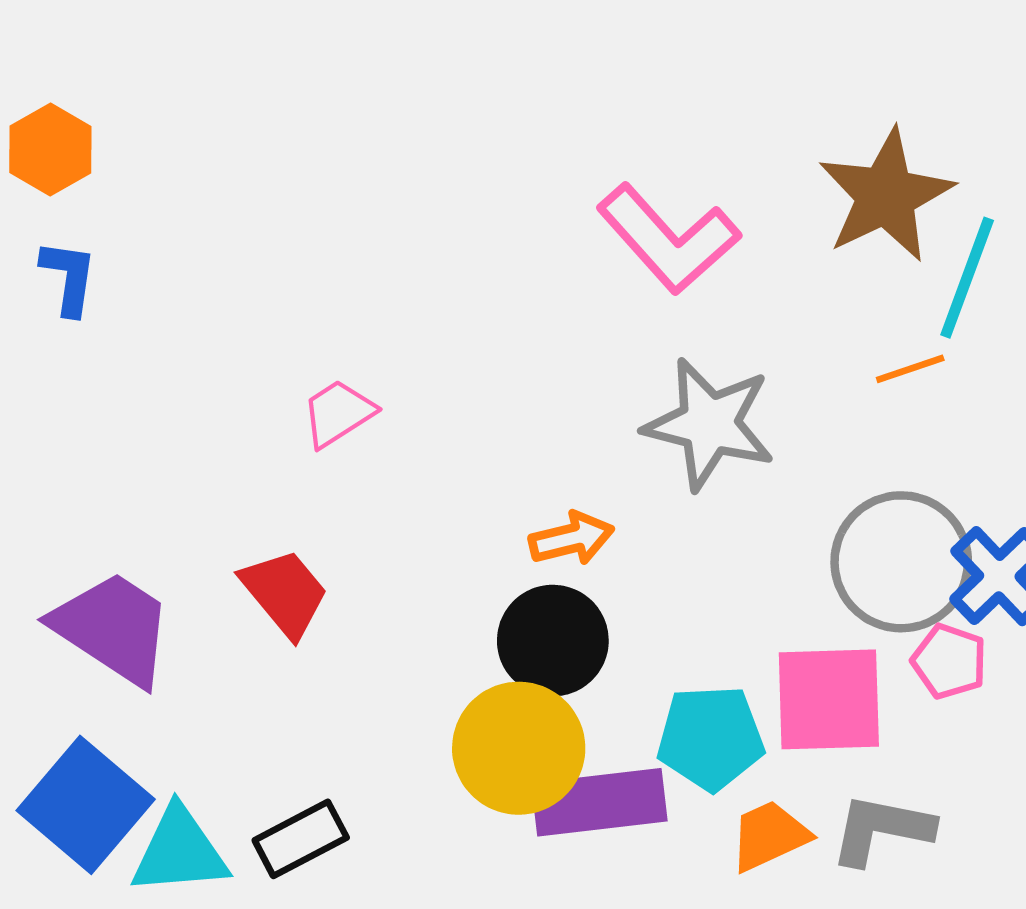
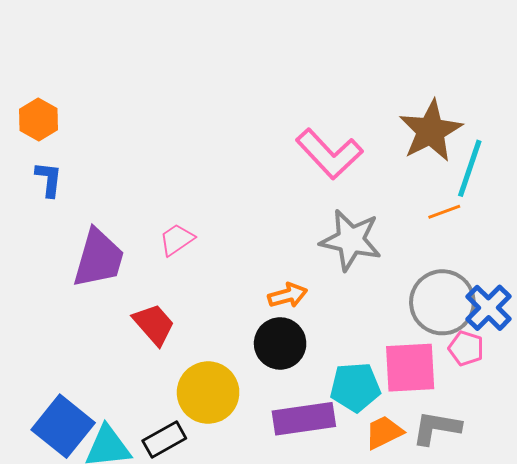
purple trapezoid: (113, 628) -> (99, 258), moved, turned 74
yellow circle: (519, 748) -> (208, 393), moved

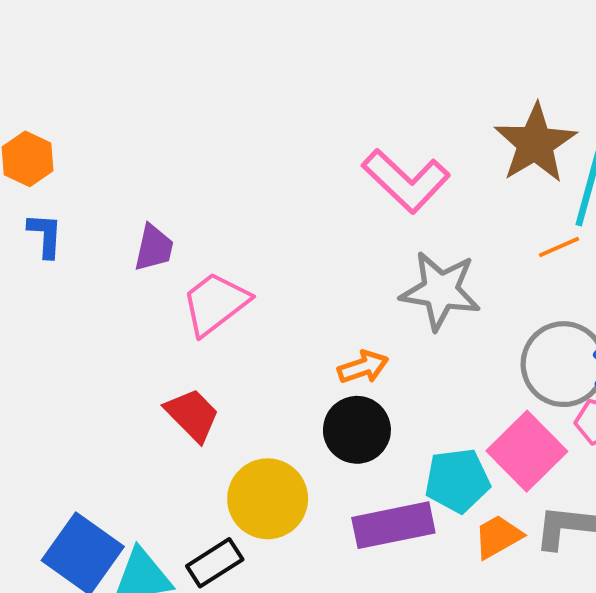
pink trapezoid: (177, 240) -> (215, 303), size x1.5
purple trapezoid: (99, 258) -> (154, 248), moved, size x0.6
pink square: (410, 368) -> (527, 451), turned -38

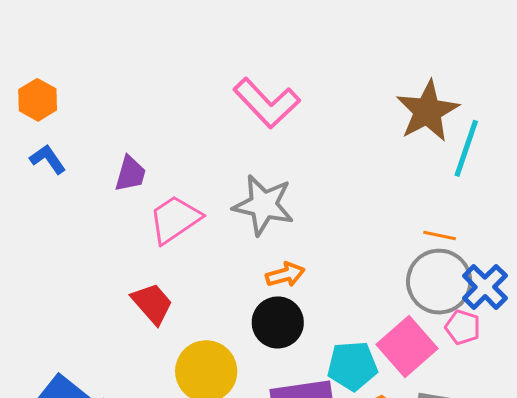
pink L-shape: (406, 181) -> (267, 103), moved
blue L-shape: (45, 235) -> (48, 159), turned -42
orange line: (559, 247) -> (440, 236), moved, turned 32
gray star: (440, 291) -> (263, 205), moved

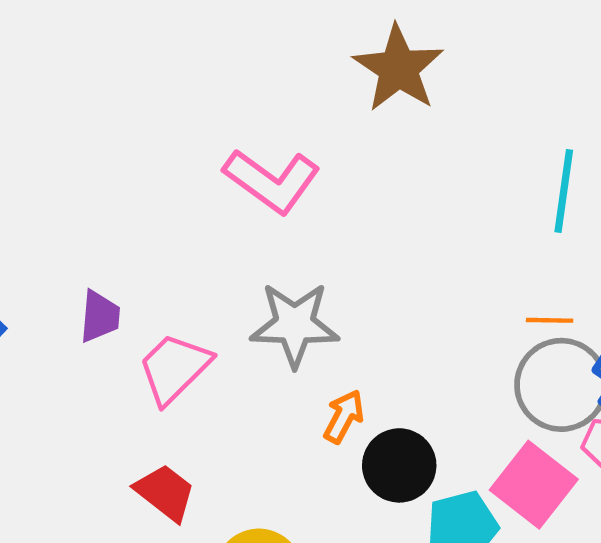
brown star: (427, 111) -> (398, 68), moved
orange arrow: (285, 275) -> (344, 416), turned -36
black circle: (278, 322) -> (399, 465), moved

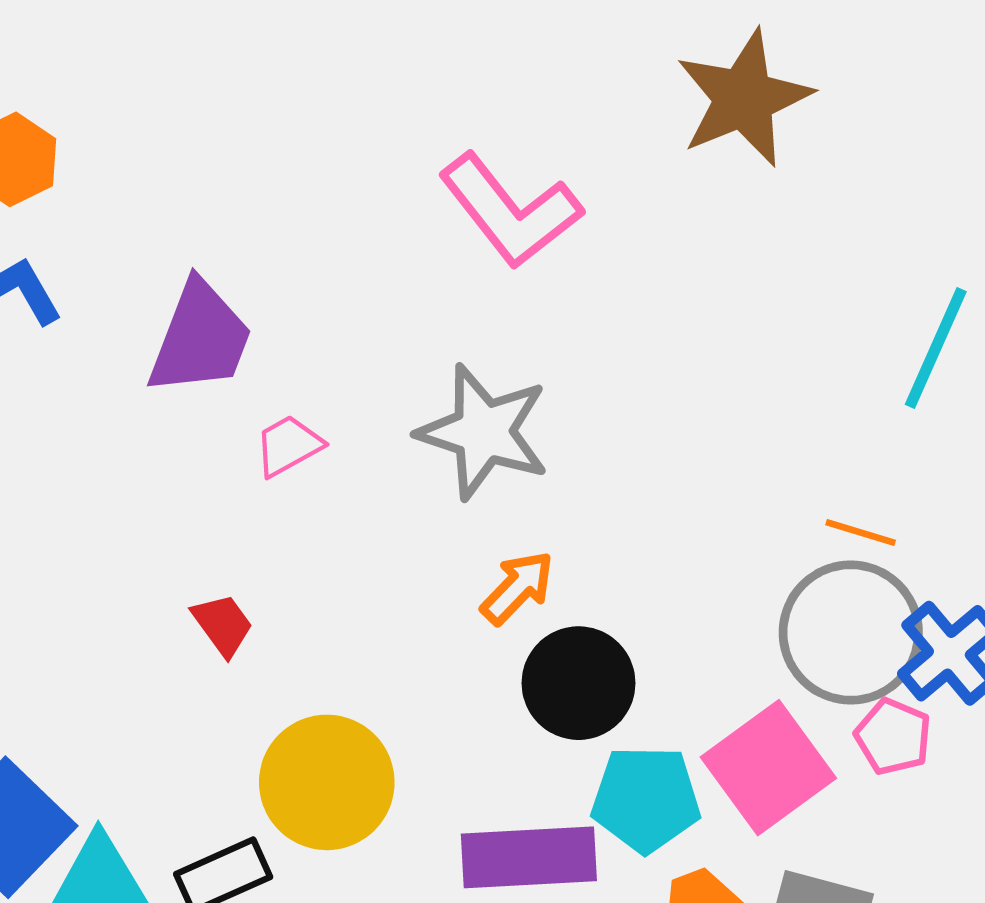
purple trapezoid: (100, 316) -> (200, 338), size x1.5
pink trapezoid: (174, 368) -> (288, 446), size x0.6
red trapezoid: (165, 492) -> (223, 625), size x0.7

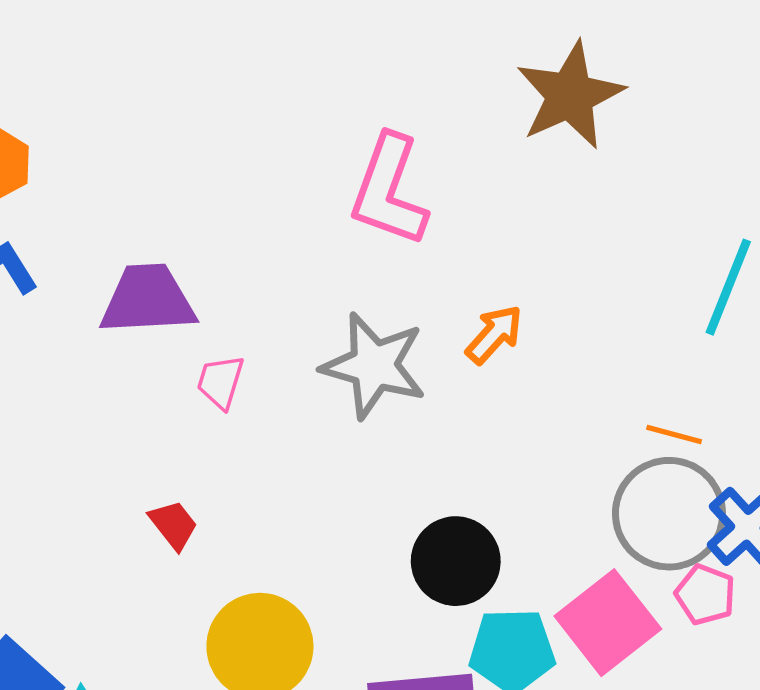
pink L-shape: (510, 211) -> (389, 190), turned 60
purple trapezoid: (200, 338) -> (148, 300), turned -112
pink trapezoid: (288, 446) -> (220, 382), turned -42
orange arrow: (517, 588) -> (494, 334), moved

